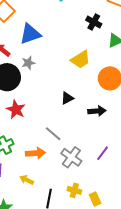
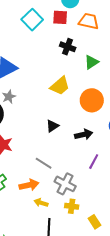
purple line: (103, 153) -> (94, 162), moved
yellow arrow: (27, 180) -> (41, 203), moved
yellow cross: (74, 190) -> (72, 206), moved

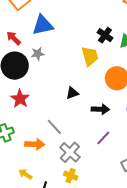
black cross: (68, 47) -> (105, 35), moved
yellow trapezoid: (60, 86) -> (90, 56), turned -80
yellow arrow: (41, 203) -> (25, 174), moved

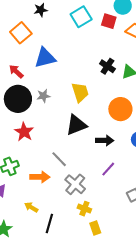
gray star: (38, 54) -> (43, 96), moved
yellow trapezoid: (90, 56) -> (80, 92), moved
black triangle: (72, 93) -> (76, 125), size x1.6
yellow cross: (71, 176) -> (84, 209), moved

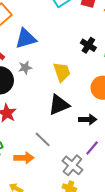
gray star: (43, 96) -> (25, 68), moved
gray cross: (75, 184) -> (72, 165), moved

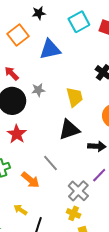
blue triangle: (26, 39) -> (50, 49), moved
orange arrow: (24, 158) -> (30, 180), turned 36

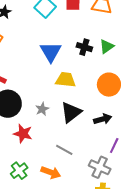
blue triangle: (50, 49) -> (51, 52), moved, turned -30
gray star: (38, 90) -> (42, 109), moved
yellow trapezoid: (75, 97) -> (66, 80), turned -50

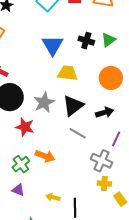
gray star: (42, 109) -> (44, 102), size x1.5
gray line: (64, 150) -> (78, 133), moved
orange arrow: (51, 172) -> (45, 156), moved

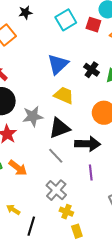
black arrow: (105, 112) -> (88, 144), size x1.4
purple line: (116, 139) -> (91, 173), turned -49
gray cross: (102, 161) -> (56, 190), moved

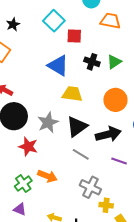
red square: (93, 25) -> (74, 36), moved
blue triangle: (58, 64) -> (58, 66), turned -30
purple line: (91, 173) -> (119, 161), turned -49

